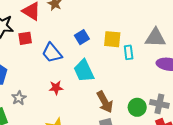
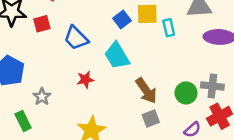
blue square: (82, 37) -> (122, 19), moved

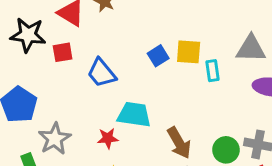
cyan trapezoid: (117, 56) -> (134, 115), moved, turned 124
red star: (85, 80) -> (108, 138), moved
gray star: (42, 97) -> (55, 139), size x1.5

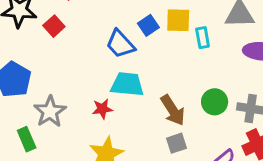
red square: (63, 52) -> (54, 26), turned -30
blue trapezoid: (102, 73) -> (120, 44), moved
green circle: (226, 150) -> (215, 102), moved

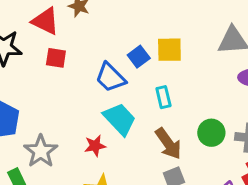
red square: (54, 26) -> (56, 58), moved, turned -36
cyan rectangle: (203, 38) -> (163, 97), moved
cyan trapezoid: (127, 84) -> (120, 119), turned 44

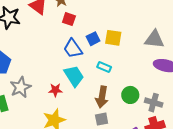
red square: (56, 58) -> (69, 19), moved
cyan rectangle: (163, 97) -> (104, 67), turned -64
brown arrow: (168, 144) -> (102, 97), turned 35

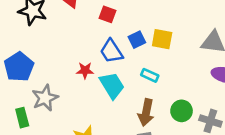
red star: (55, 90) -> (85, 71), moved

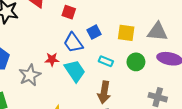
yellow square: (162, 39) -> (126, 33), moved
gray star: (45, 98) -> (30, 75), moved
green circle: (182, 111) -> (136, 62), moved

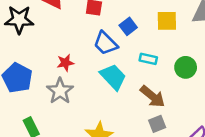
red star: (52, 59) -> (65, 63), moved
green circle: (136, 62) -> (186, 67), moved
brown arrow: (104, 92) -> (152, 96), turned -50

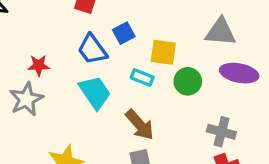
yellow square: (167, 21) -> (163, 52), moved
green circle: (186, 67) -> (188, 81), moved

